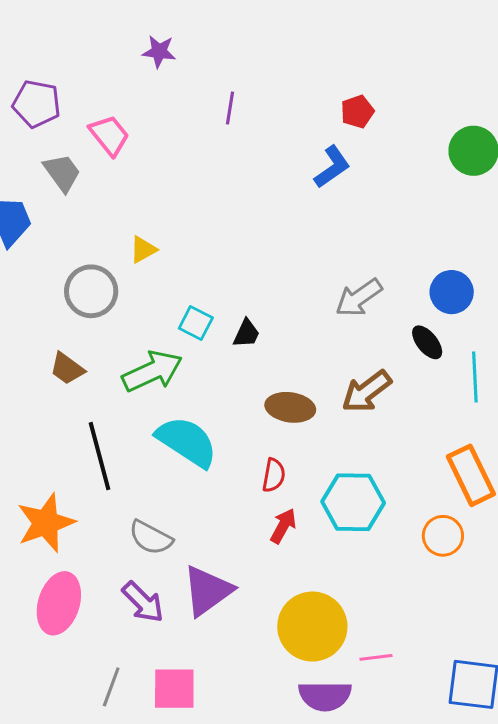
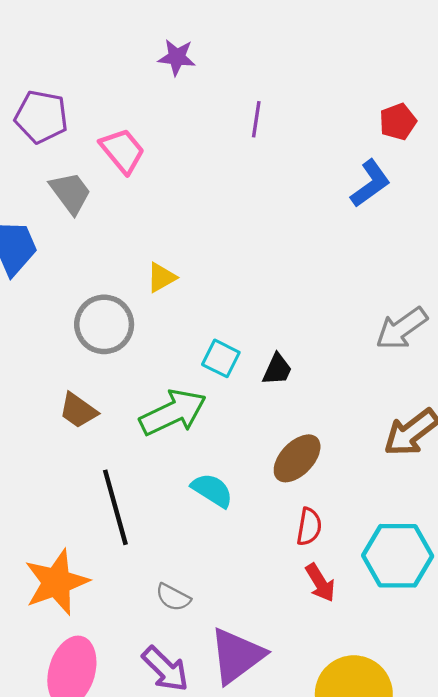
brown ellipse: (290, 407) -> (297, 458), moved, turned -54
cyan semicircle: (187, 442) -> (212, 490), size x0.6
red arrow: (283, 526) -> (320, 583), turned 120
gray semicircle: (151, 538) -> (173, 597), size x0.7

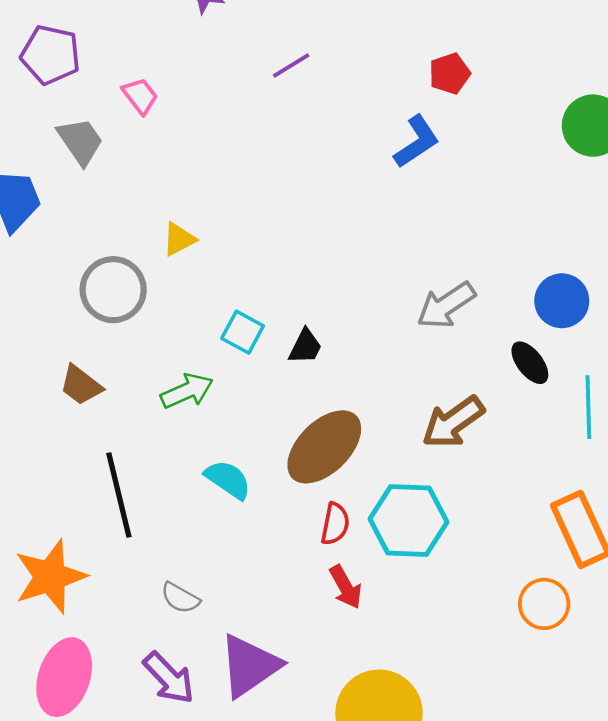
purple line: (256, 119) -> (291, 66), turned 48
pink trapezoid: (122, 151) -> (140, 96), size x0.7
green arrow: (173, 413) -> (187, 391), size x0.7
brown ellipse: (297, 458) -> (324, 447), size x1.4
cyan hexagon: (398, 556) -> (409, 521), moved

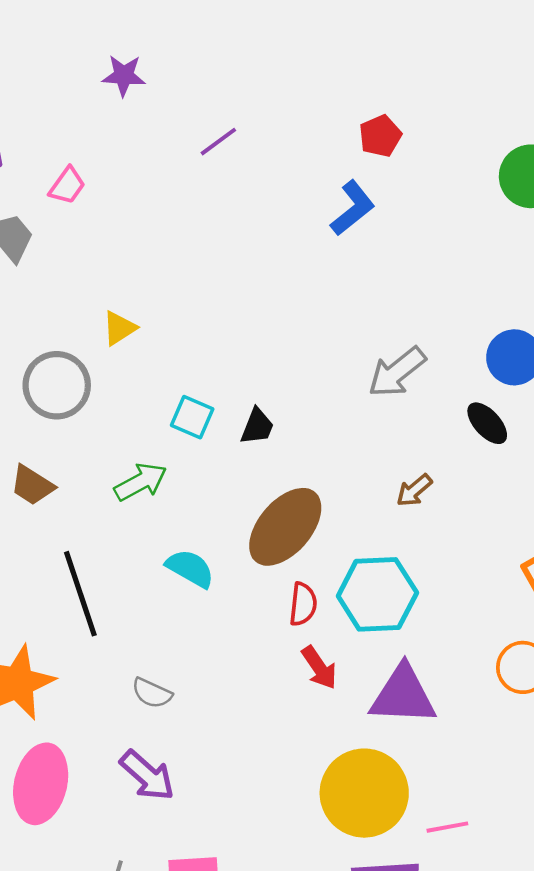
pink trapezoid: (140, 96) -> (67, 186), turned 78
brown arrow: (453, 422) -> (414, 490), size x0.6
purple triangle: (249, 666) -> (403, 695), moved, turned 42

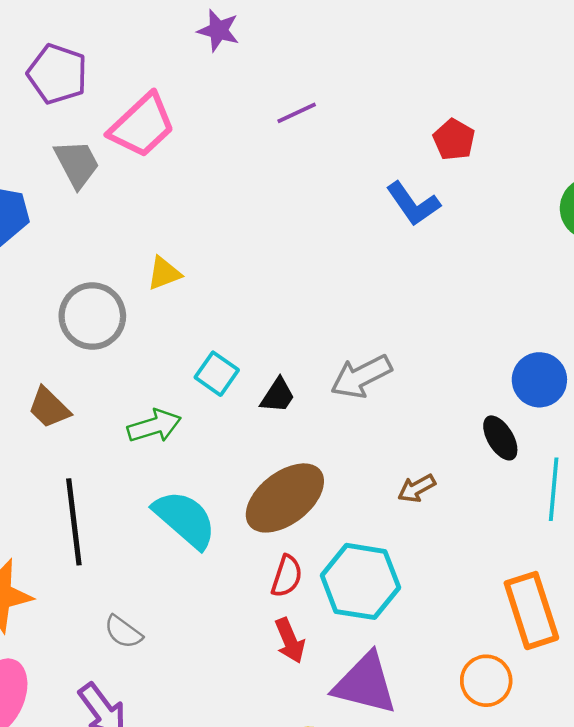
red pentagon: (380, 136) -> (454, 140), turned -30
pink trapezoid: (67, 186) -> (142, 125), size x1.8
blue L-shape: (353, 208) -> (413, 204), turned 82
gray arrow: (397, 372) -> (361, 376), moved
cyan semicircle: (190, 568) -> (185, 519), size x1.4

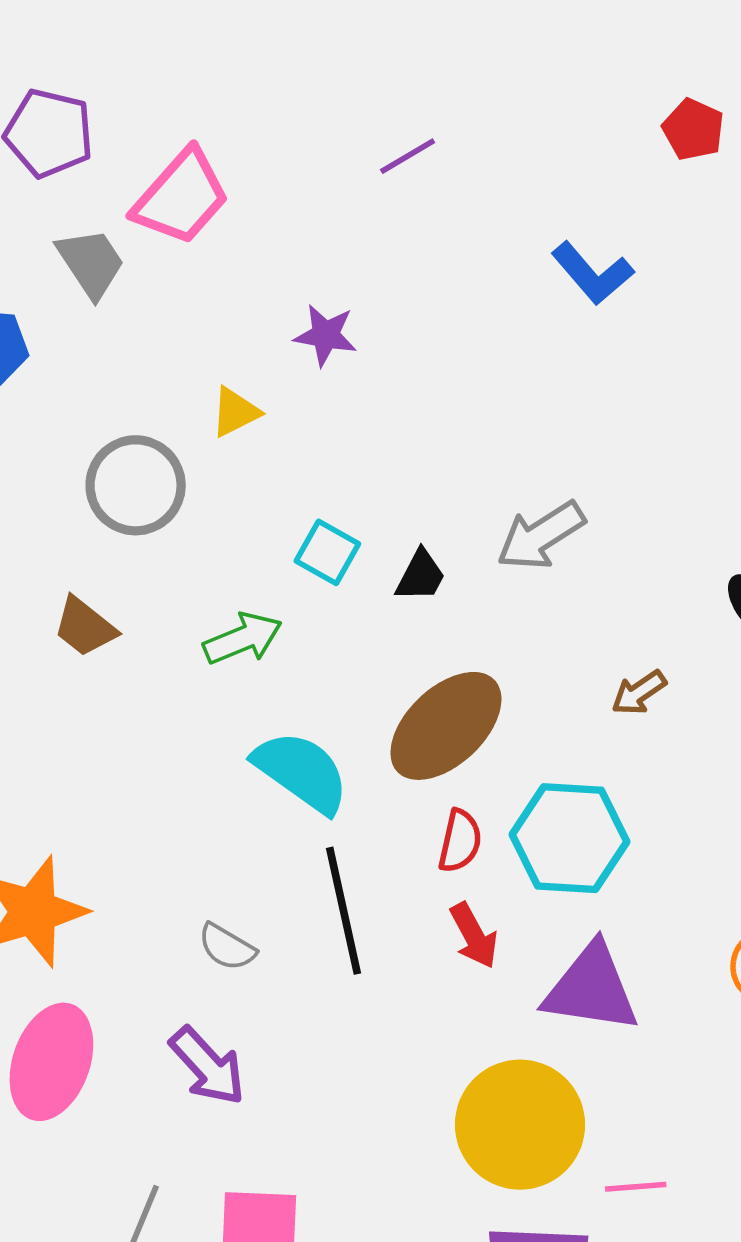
purple star: (218, 30) -> (326, 335), moved
red pentagon: (454, 140) -> (693, 129), moved
black line: (74, 522) -> (344, 911), moved

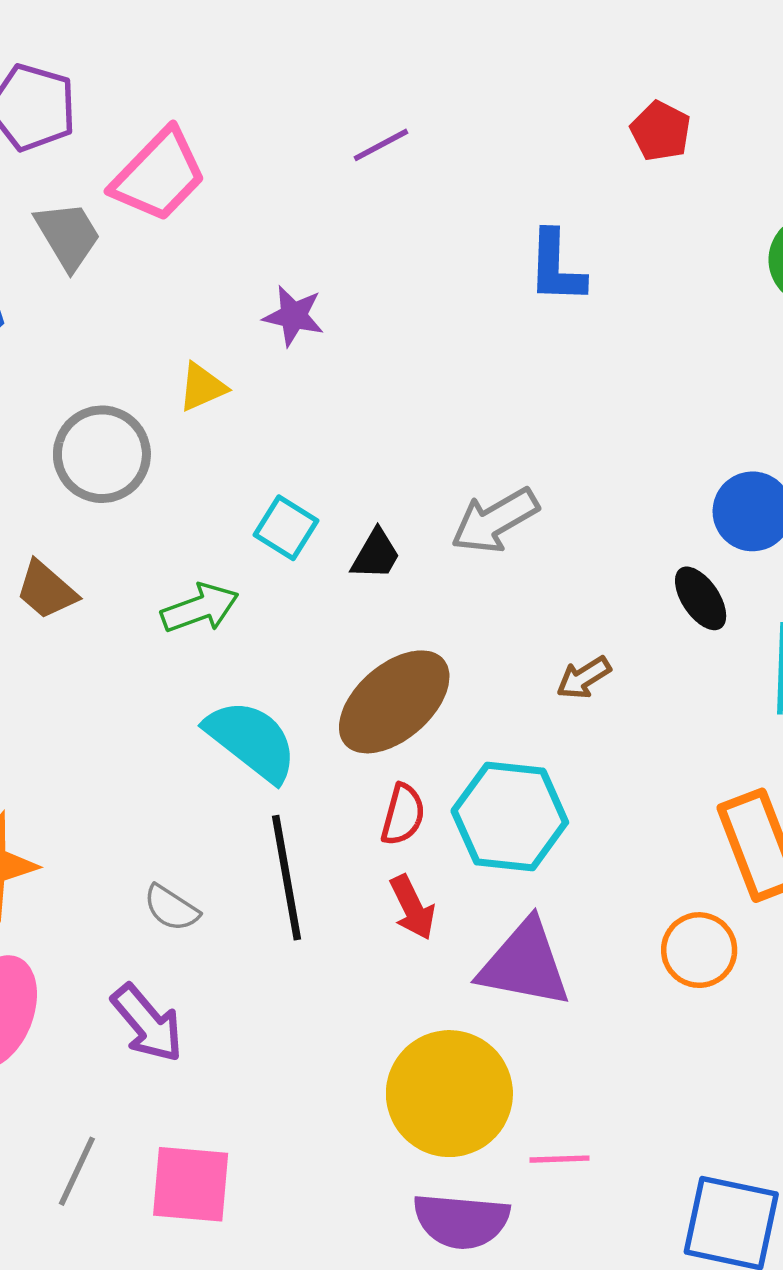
blue L-shape: (592, 273) -> (556, 267), turned 40

